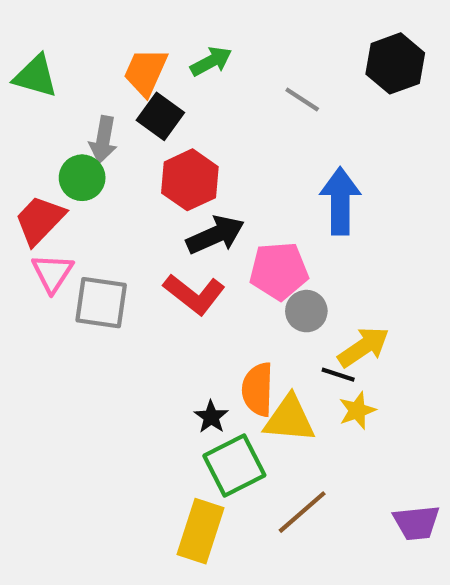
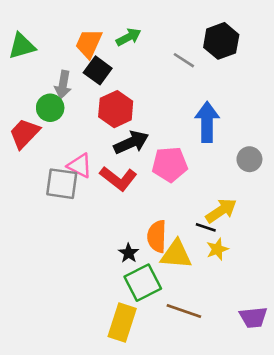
black hexagon: (395, 63) -> (221, 41), moved
green triangle: (36, 76) -> (22, 46), turned -32
pink triangle: (52, 273) -> (80, 166), moved, turned -36
gray circle: (306, 311) -> (249, 159), moved
brown line: (302, 512) -> (184, 311), turned 60

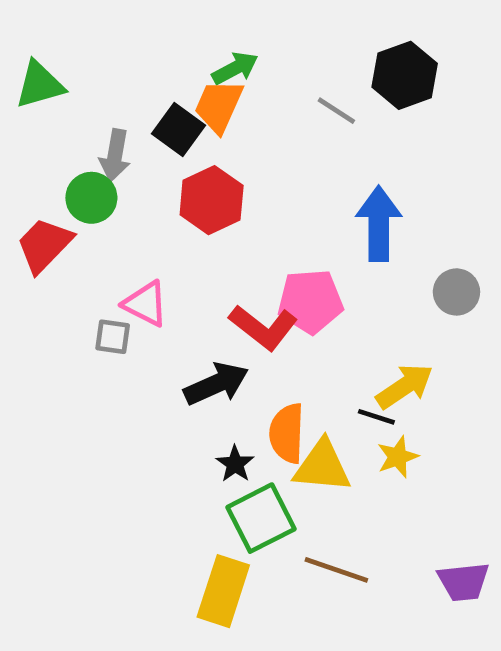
orange trapezoid: (89, 43) -> (219, 106), moved
black arrow: (131, 142) -> (216, 384), moved
red L-shape: (118, 178) -> (263, 327), moved
gray square: (62, 184) -> (113, 337), size x0.6

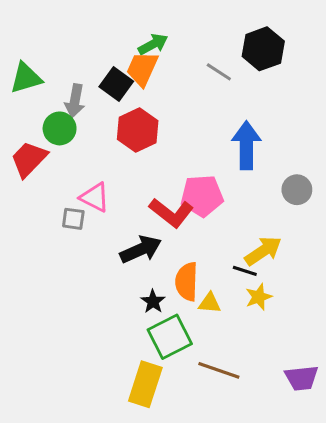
green triangle: (40, 85) -> (26, 78), moved
yellow triangle: (322, 466) -> (210, 303), size x0.6

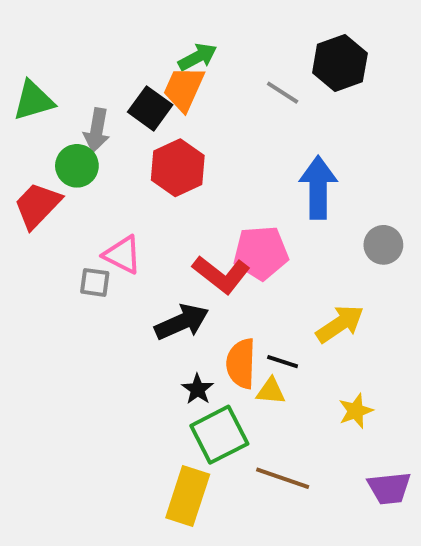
black line: (245, 271) -> (283, 362), moved
yellow star: (259, 297) -> (356, 411), moved

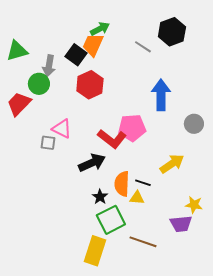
yellow star: (356, 411) -> (194, 205), moved, turned 30
purple trapezoid: (389, 488) -> (181, 224), moved

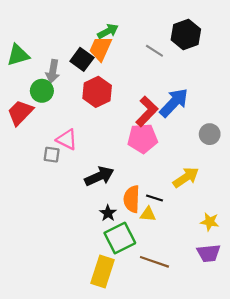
blue arrow: (161, 95) -> (174, 103), turned 44
red L-shape: (112, 139) -> (147, 111), moved, turned -84
purple trapezoid: (181, 224) -> (209, 253), moved

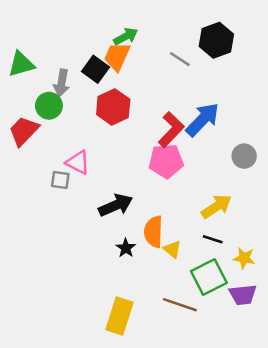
black line: (154, 198) -> (213, 239), moved
yellow triangle: (148, 214) -> (172, 249), turned 35
green square: (120, 238) -> (209, 277), moved

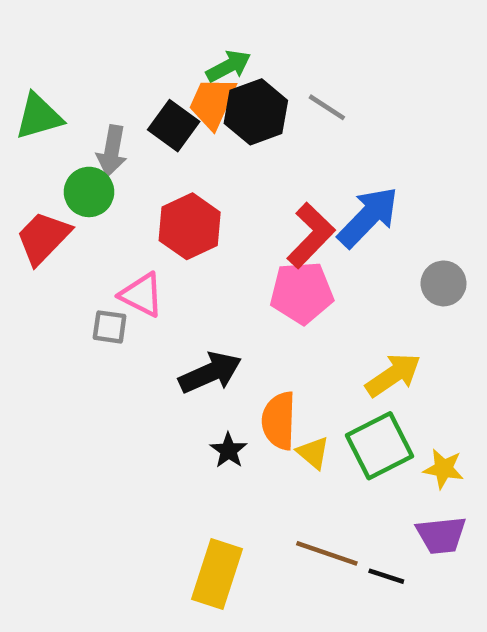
black hexagon: (216, 40) -> (256, 112), moved
red hexagon: (113, 107) -> (190, 226), moved
black line: (213, 239) -> (386, 576), moved
green square: (209, 277) -> (379, 446), moved

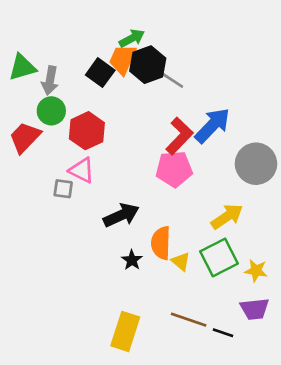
gray line: (327, 107) -> (173, 81), moved
gray arrow: (112, 151) -> (50, 81), moved
red hexagon: (190, 226) -> (87, 131), moved
gray circle: (444, 283) -> (256, 164), size x1.6

